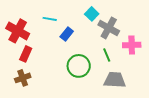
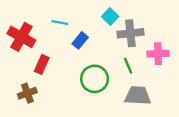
gray cross: (109, 28) -> (130, 33), turned -35
red rectangle: (26, 54) -> (42, 64), moved

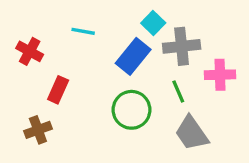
red cross: (21, 37) -> (30, 51), size x0.7
blue rectangle: (80, 40) -> (133, 56), moved, size x1.5
gray trapezoid: (138, 96) -> (192, 133), turned -128

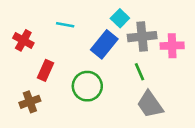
pink cross: (220, 75) -> (172, 46), moved
green circle: (131, 110) -> (87, 86), moved

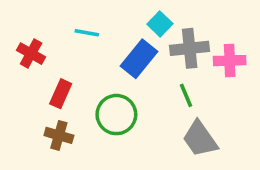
brown cross: (30, 102) -> (59, 135), moved, turned 36

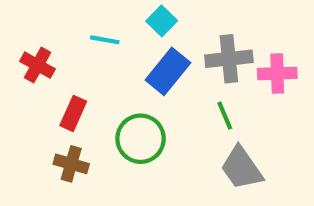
cyan square: (160, 24) -> (162, 21), moved

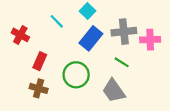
cyan line: (105, 40) -> (57, 21), turned 35
green line: (225, 116) -> (122, 62), turned -35
gray trapezoid: (242, 168) -> (114, 91), moved

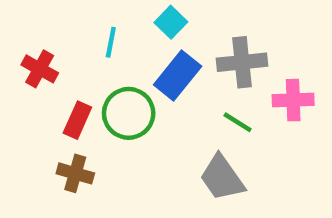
cyan line: (57, 21) -> (111, 42), turned 56
pink cross: (150, 40) -> (293, 100), moved
green circle: (76, 75) -> (129, 113), moved

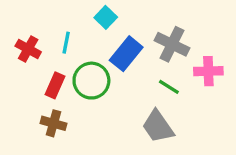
cyan square: (171, 22) -> (106, 17), moved
cyan line: (111, 42) -> (66, 43), moved
gray cross: (242, 62) -> (172, 44), turned 32

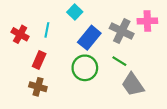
pink cross: (208, 71) -> (147, 21), moved
green circle: (91, 81) -> (85, 68), moved
gray trapezoid: (158, 126) -> (133, 85), moved

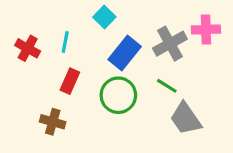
gray cross: (122, 31) -> (170, 44), turned 35
red rectangle: (39, 60) -> (70, 81), moved

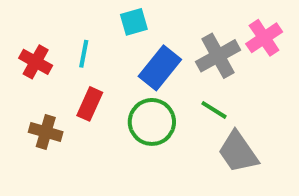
cyan square: (104, 17) -> (134, 22), turned 30
pink cross: (206, 30) -> (264, 38), turned -32
brown cross: (53, 122) -> (46, 132), moved

